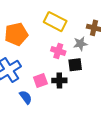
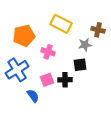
pink cross: (58, 51) -> (48, 52), moved

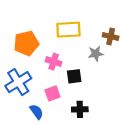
yellow rectangle: (61, 24) -> (68, 30), turned -30
black square: (80, 65) -> (74, 76), moved
black cross: (65, 80) -> (80, 109), moved

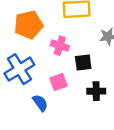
black cross: (80, 109) -> (96, 91), moved

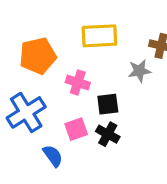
black cross: (96, 91) -> (108, 134), moved, turned 30

